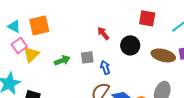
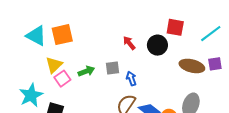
cyan triangle: (14, 26) -> (36, 36), size x1.5
pink square: (19, 45) -> (62, 79), moved
black circle: (130, 45) -> (157, 45), moved

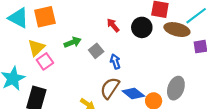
brown ellipse: (192, 66) -> (177, 30), moved
gray square: (112, 68) -> (96, 51), turned -32
green arrow: (86, 71) -> (73, 42), moved

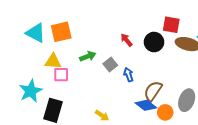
yellow triangle: (36, 48) -> (53, 61), turned 48
pink square: (45, 61) -> (61, 75), turned 35
brown semicircle: (110, 88) -> (153, 91), moved

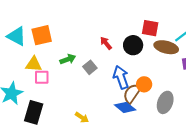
blue arrow: (129, 75) -> (121, 77), moved, size x1.6
orange circle: (165, 112) -> (144, 84), moved

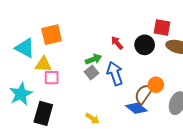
cyan triangle: (17, 36) -> (25, 48), moved
green arrow: (68, 59) -> (93, 59), moved
gray square: (90, 67) -> (91, 72), moved
blue arrow: (121, 77) -> (115, 73), moved

